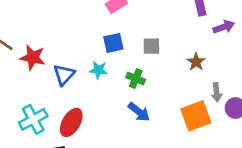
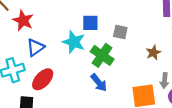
cyan star: (99, 70) -> (74, 42), size x1.5
blue triangle: (64, 75) -> (35, 47), moved
green cross: (136, 79) -> (102, 55), size x1.5

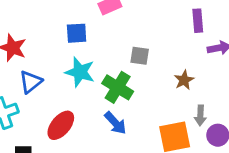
blue square: (90, 23) -> (77, 33), moved
red ellipse: (43, 79) -> (61, 125), moved

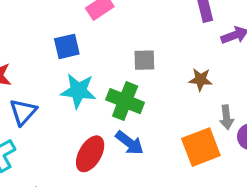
brown star: (184, 80) -> (201, 79), turned -30
red ellipse: (61, 125) -> (90, 154), moved

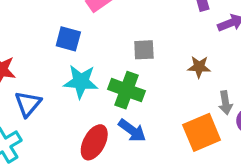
blue square: (67, 46) -> (68, 39), turned 30

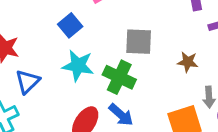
blue square: (68, 39) -> (70, 25), turned 30
gray square: (144, 50) -> (139, 42), size x1.4

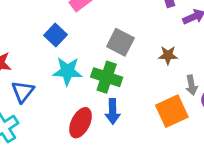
gray square: (139, 42) -> (120, 42), turned 32
blue arrow: (121, 115) -> (113, 112), turned 55

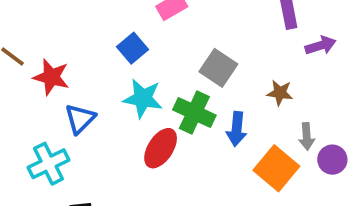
orange square: (172, 111) -> (276, 168), turned -32
blue arrow: (113, 112) -> (237, 129), moved
red ellipse: (81, 123) -> (161, 148), moved

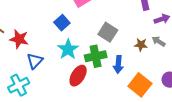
cyan star: (143, 98) -> (68, 49), turned 30
green cross: (194, 112) -> (96, 56), turned -35
gray arrow: (307, 137) -> (159, 41), moved, turned 128

